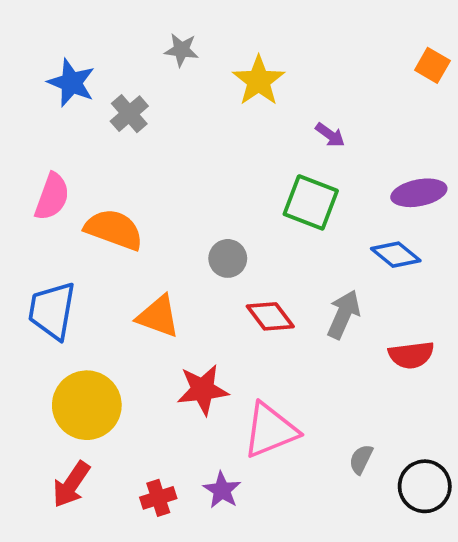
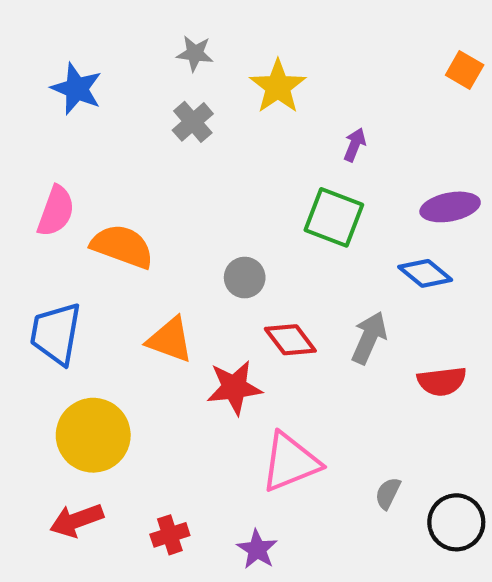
gray cross: (129, 114) -> (193, 122), moved
purple arrow: (330, 135) -> (355, 145), turned -104
red star: (203, 390) -> (234, 387), moved
red arrow: (71, 484) -> (77, 520), turned 36
purple star: (222, 490) -> (257, 549), moved

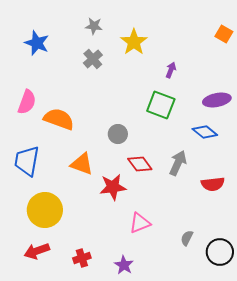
pink triangle: (290, 462) -> (140, 223), size x0.7

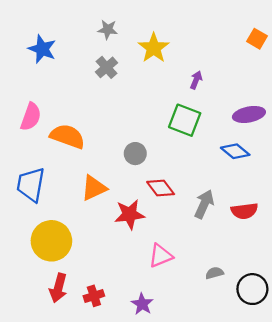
gray arrow: (178, 163) -> (204, 204), moved
orange triangle: (82, 164) -> (94, 188), turned -45
gray semicircle: (187, 238) -> (214, 273), turned 49
red arrow: (37, 251) -> (58, 288), moved, turned -55

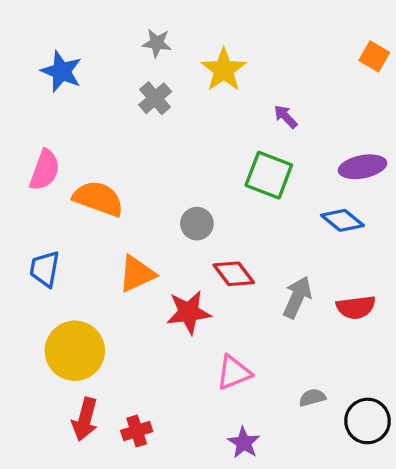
purple arrow: (196, 80) -> (286, 117), turned -66
blue trapezoid: (31, 185) -> (45, 269), size x0.7
purple star: (142, 304) -> (244, 443), moved

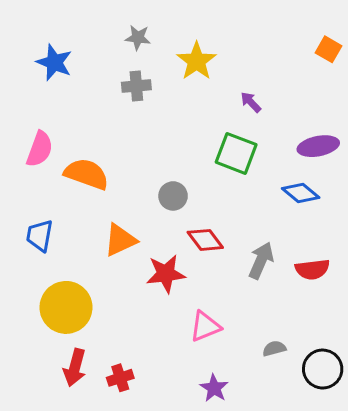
gray cross: (155, 98) -> (136, 86), turned 36

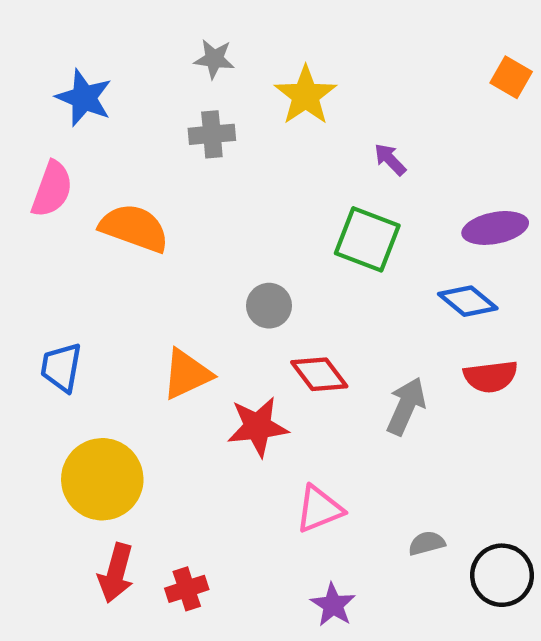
pink semicircle: (40, 149) -> (52, 189), moved
orange semicircle: (87, 174) -> (134, 228), moved
red semicircle: (312, 269) -> (491, 376), moved

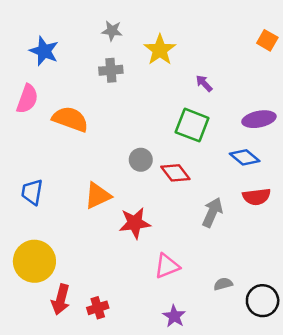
red diamond: (319, 374) -> (175, 173), moved
yellow circle: (102, 479) -> (34, 261), moved

